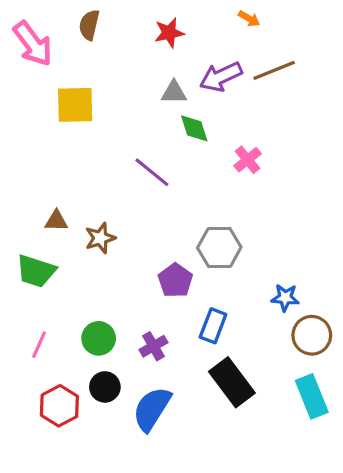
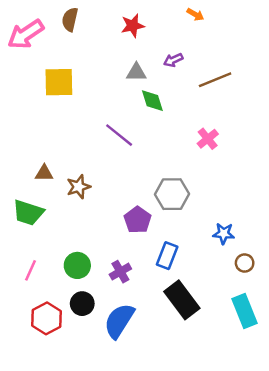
pink arrow: (33, 44) -> (26, 34), turned 93
brown line: (274, 70) -> (215, 80), moved
purple arrow: (221, 77) -> (173, 60), size x0.6
pink cross: (248, 160) -> (208, 139), moved
brown circle: (312, 335) -> (245, 263), size x0.6

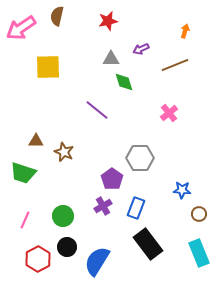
orange arrow: (195, 15) -> (185, 31), moved, turned -104
brown star: (79, 187) -> (64, 152), turned -30
purple cross: (120, 272) -> (103, 206), moved

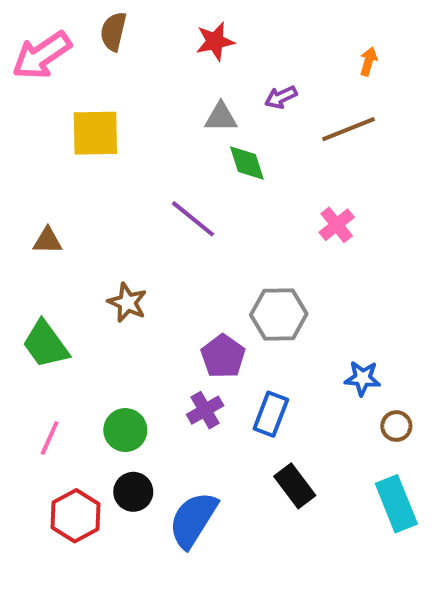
brown triangle: (36, 141) -> (48, 241), moved
green trapezoid: (23, 173) -> (46, 344), turned 36
black rectangle: (148, 244) -> (295, 486), size x0.7

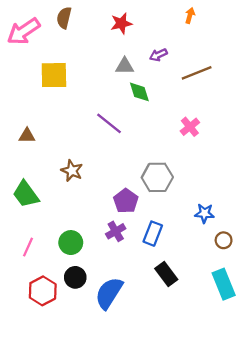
orange arrow: (368, 61) -> (190, 16), moved

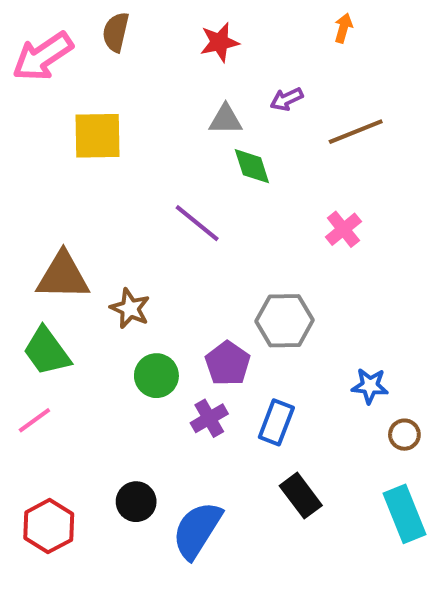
brown triangle: (27, 136) -> (63, 276), moved, size x1.8
green circle: (71, 243) -> (156, 376), moved
pink line: (28, 247) -> (34, 420), moved, turned 30
red hexagon: (43, 291) -> (49, 526), moved

